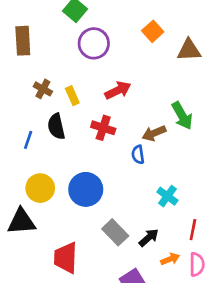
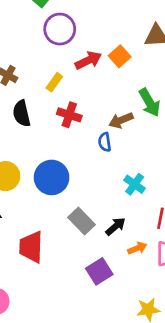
orange square: (153, 31) -> (120, 56), moved
red arrow: (118, 90) -> (88, 60), moved
yellow rectangle: (72, 96) -> (54, 82), moved, turned 60

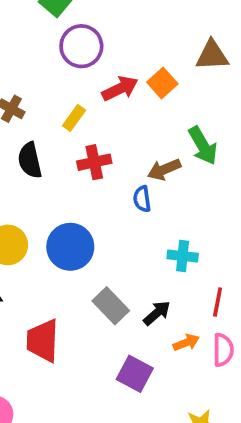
red cross: (69, 115) -> (94, 162), turned -30
cyan cross: (135, 184) -> (183, 256), turned -30
purple square: (99, 271) -> (135, 374), turned -30

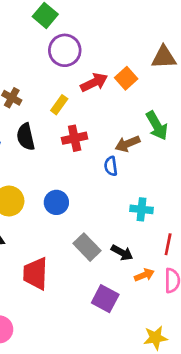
blue circle: (70, 247) -> (56, 202), size x0.7
black arrow: (157, 313) -> (122, 253), turned 70

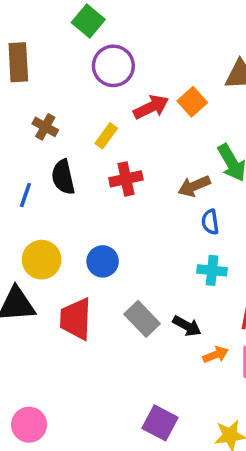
blue semicircle: (111, 166) -> (210, 222), moved
red trapezoid: (35, 274) -> (76, 319), moved
purple square: (105, 299) -> (160, 423), moved

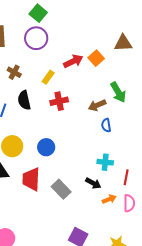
purple circle: (113, 66) -> (36, 38), moved
cyan cross: (212, 270) -> (105, 162), moved
gray rectangle: (142, 319) -> (61, 189), moved

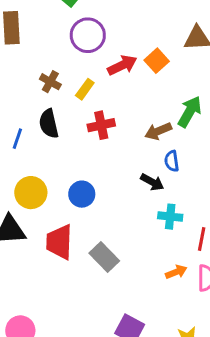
purple circle: (36, 38) -> (88, 35), moved
brown cross: (14, 72) -> (50, 82), moved
green arrow: (118, 92) -> (190, 112), turned -120
black arrow: (93, 183) -> (152, 182), moved

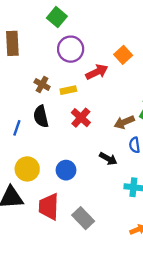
orange square: (157, 61) -> (123, 55), moved
yellow rectangle: (85, 89) -> (68, 90), turned 42
red cross: (101, 125) -> (81, 118), turned -36
black arrow: (152, 182) -> (108, 159), moved

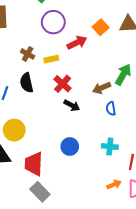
black arrow: (108, 159) -> (72, 105), moved
blue circle: (66, 170) -> (70, 147), moved
gray rectangle: (83, 218) -> (40, 192), moved

